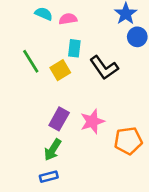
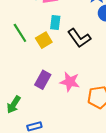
pink star: (92, 121) -> (70, 82), turned 30
green arrow: (53, 150) -> (14, 105), moved

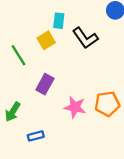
green line: (20, 33) -> (18, 55), moved
pink star: (70, 82) -> (75, 107), moved

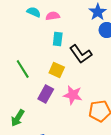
yellow square: (46, 40) -> (57, 70), moved, turned -35
pink star: (75, 107) -> (73, 95), moved

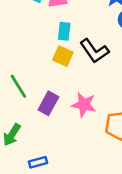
green line: (23, 69) -> (18, 86), moved
yellow square: (57, 70) -> (63, 56), moved

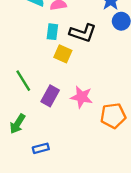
cyan rectangle: (64, 31) -> (52, 32), moved
black L-shape: (94, 51) -> (83, 33), moved, turned -36

